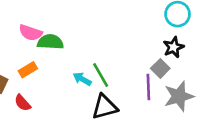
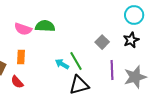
green semicircle: (50, 42) -> (45, 26), moved
gray square: (160, 68) -> (102, 42), moved
orange rectangle: (28, 70) -> (21, 57), turned -56

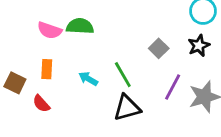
cyan arrow: (62, 64) -> (88, 79), moved
purple line: (112, 70) -> (173, 87), turned 30

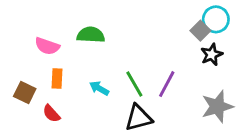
pink semicircle: (50, 30) -> (47, 46), moved
gray square: (159, 48) -> (200, 31), moved
purple line: (173, 87) -> (167, 84), moved

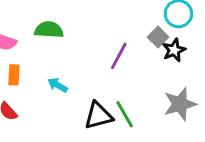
gray square: (200, 31) -> (158, 37), moved
green line: (134, 84) -> (125, 114), moved
purple line: (167, 84) -> (119, 56), moved

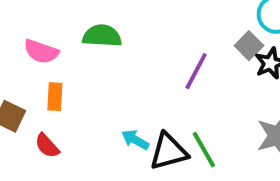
cyan arrow: (58, 85) -> (135, 140), moved

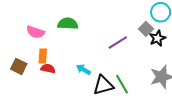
purple line: (196, 71) -> (118, 42), turned 30
cyan arrow: (135, 140) -> (83, 70), moved
red semicircle: (47, 146) -> (48, 69), moved, turned 144

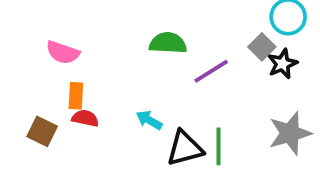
green semicircle: (68, 24) -> (168, 43), moved
brown square: (19, 66) -> (42, 131), moved
green line: (122, 84) -> (219, 146), turned 30

